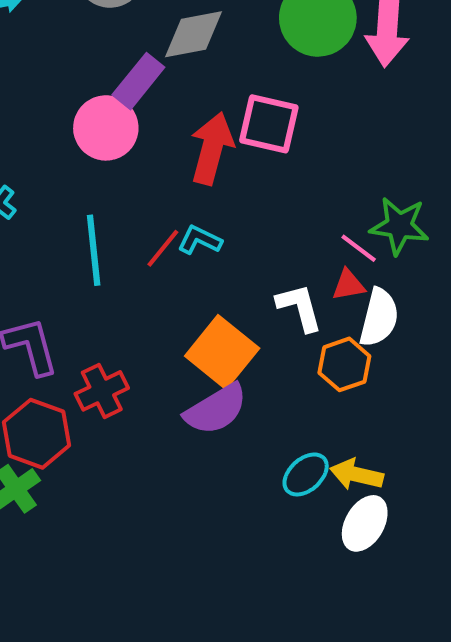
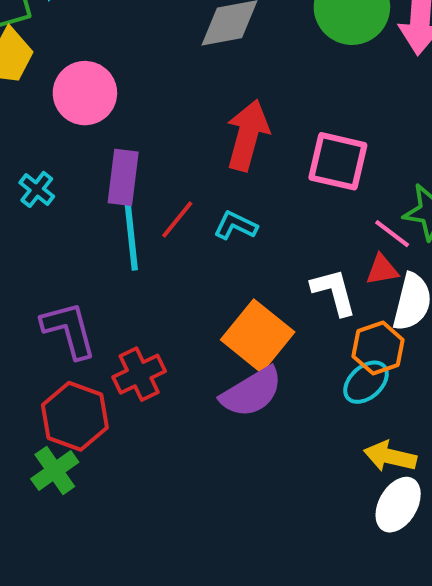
purple rectangle: (138, 81) -> (123, 177), moved, turned -32
pink square: (269, 124) -> (338, 161), moved
pink circle: (106, 128) -> (85, 93), moved
red line: (163, 248) -> (177, 220), moved
cyan ellipse: (306, 474) -> (366, 382), moved

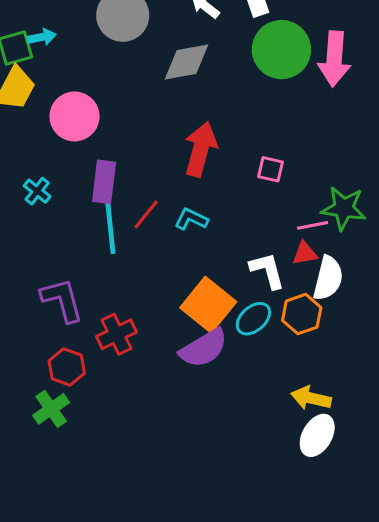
pink square: (338, 161) -> (271, 169), size x0.6
pink line: (392, 234) -> (313, 225), turned -48
cyan ellipse: (366, 382) -> (253, 319), moved
red hexagon: (75, 416) -> (67, 367), size x0.7

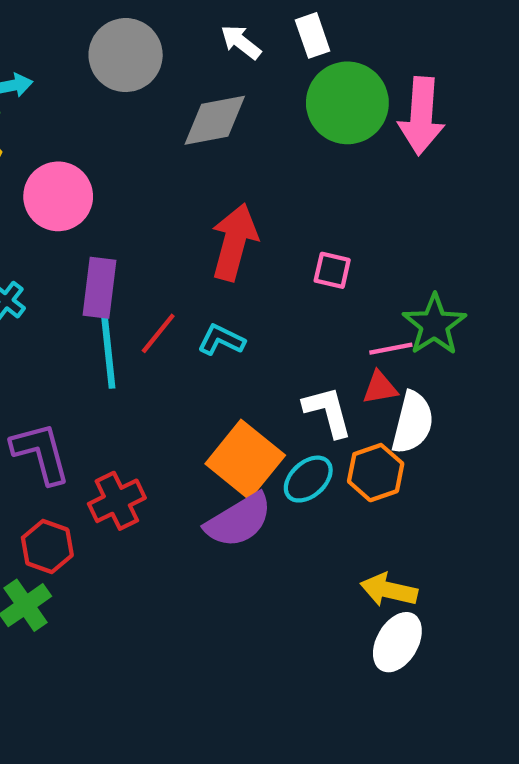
green star: (344, 208) -> (434, 325), turned 30

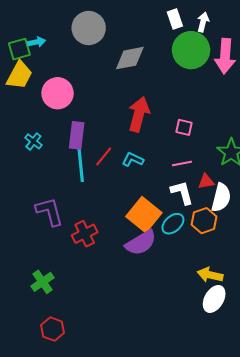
white arrow: (241, 42) -> (203, 22), moved, turned 66
pink line: (391, 349) -> (182, 163), moved
red hexagon: (47, 546) -> (53, 329), moved

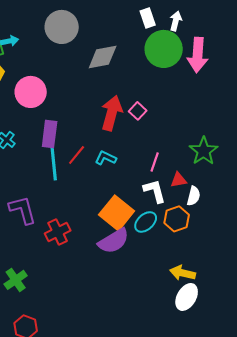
pink square: (184, 127) -> (138, 111), moved, turned 30
pink line: (182, 163) -> (155, 162), turned -60
white semicircle: (221, 198) -> (194, 196), size x0.7

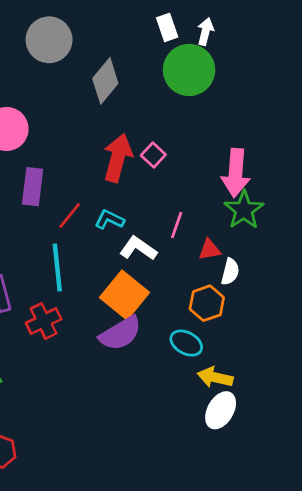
pink arrow: (198, 55) -> (236, 173), moved
gray diamond: (103, 57) -> (105, 81), turned -40
cyan line: (54, 163) -> (57, 268), moved
white L-shape: (155, 191) -> (138, 248), moved, turned -40
cyan ellipse: (146, 222) -> (186, 343), moved, turned 70

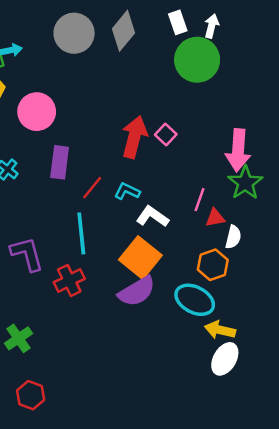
gray diamond: (105, 81) -> (123, 31), moved
pink line: (177, 225) -> (199, 200), moved
cyan ellipse: (186, 343) -> (195, 300), size x1.4

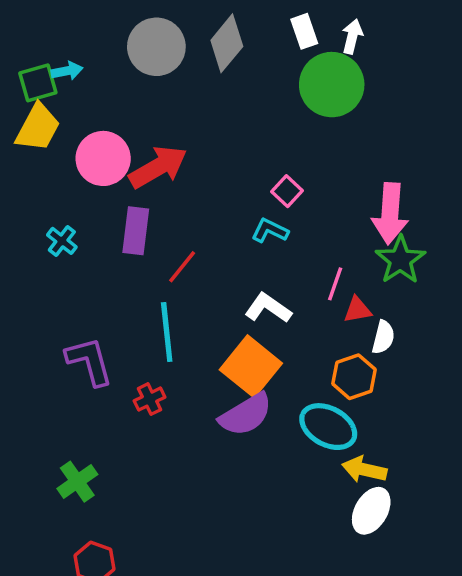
red arrow: (134, 137) -> (158, 167), moved, turned 45
cyan L-shape: (127, 191) -> (270, 231), moved
red cross: (69, 280) -> (150, 399), size x0.7

